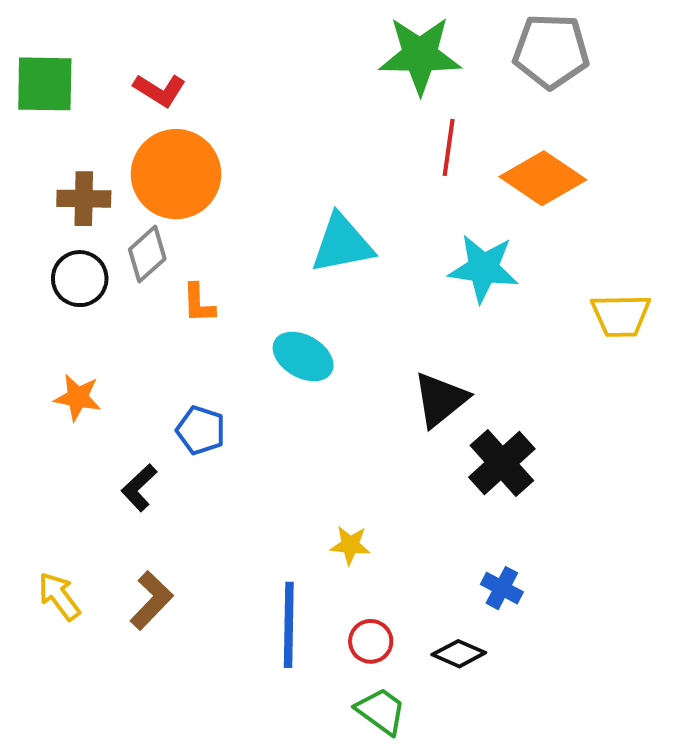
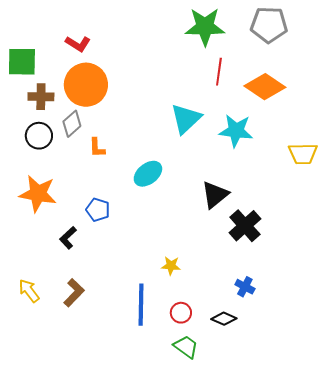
green square: (45, 84) -> (22, 62), moved
cyan triangle: (342, 244) -> (186, 119), moved, turned -32
cyan ellipse: (303, 356) -> (148, 174), turned -68
orange star: (78, 397) -> (38, 194), size x1.6

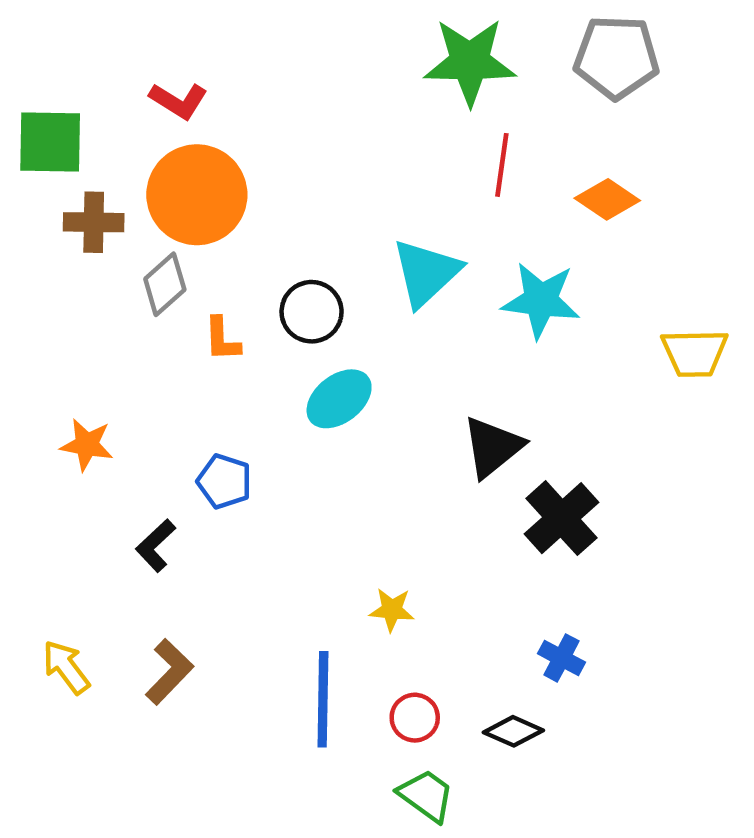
orange diamond: (265, 87) -> (607, 199), size x0.7
black circle: (39, 136) -> (312, 312), moved
orange star: (38, 194) -> (87, 445), size x0.6

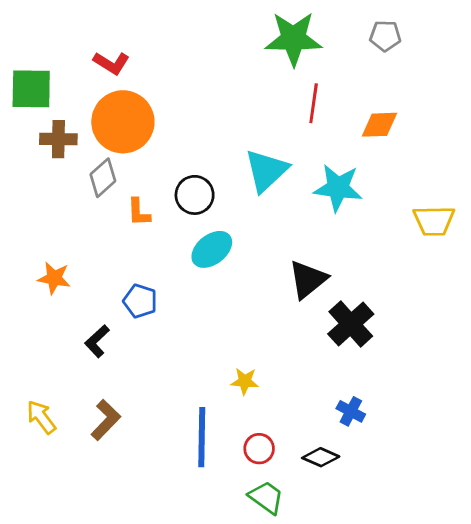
gray pentagon: (617, 57) -> (385, 36), size x0.6
orange diamond: (607, 199) -> (379, 125), turned -36

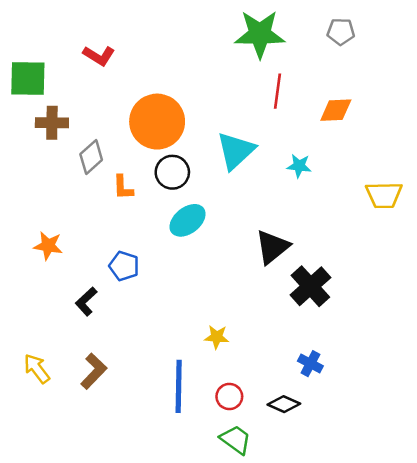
orange circle: (123, 122) -> (157, 122), moved
cyan star: (338, 188) -> (299, 166), size x0.6

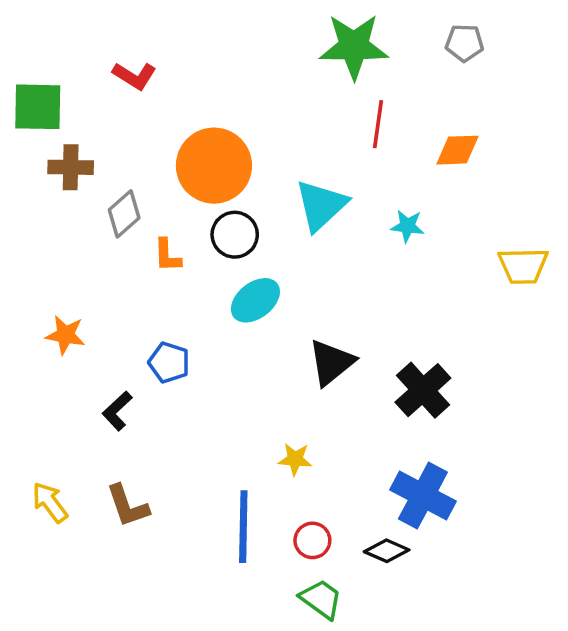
black triangle: (272, 247) -> (331, 362), moved
blue cross: (310, 364) -> (423, 496), size x1.8
brown L-shape: (94, 371) -> (128, 506), turned 117

